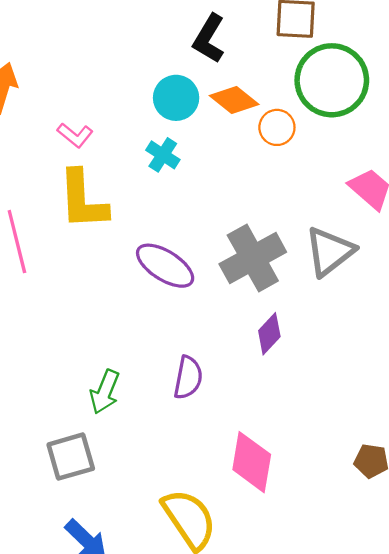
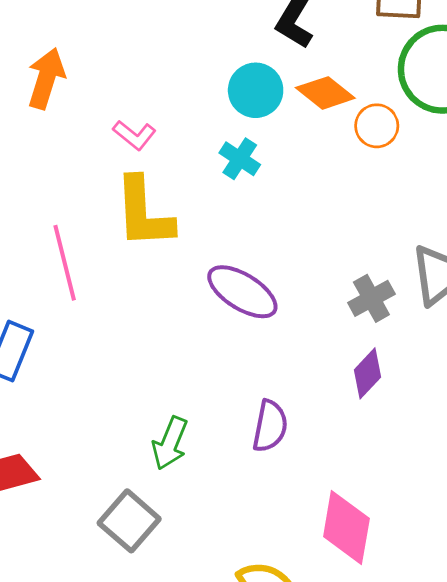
gray cross: (253, 258) -> (371, 298), moved, size x0.6
gray square: (71, 457) -> (129, 521), turned -33

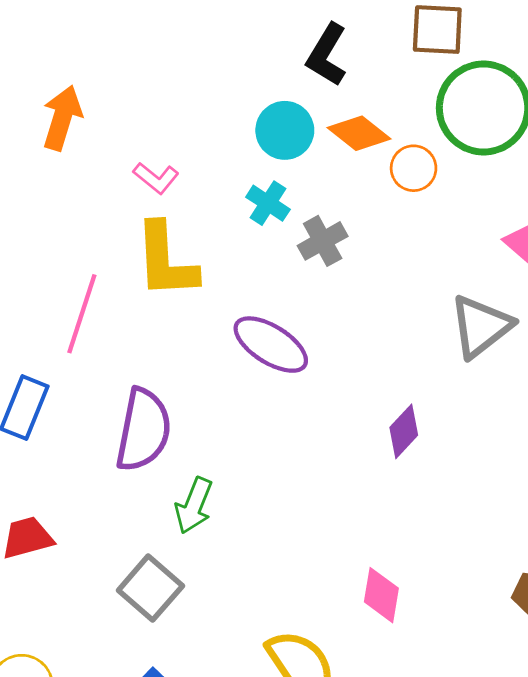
pink line: (65, 263) -> (82, 314), turned 32
gray cross: (371, 298) -> (323, 241), moved
purple semicircle: (270, 426) -> (143, 430), moved, size x1.5
pink diamond: (346, 527) -> (381, 595), size x0.7

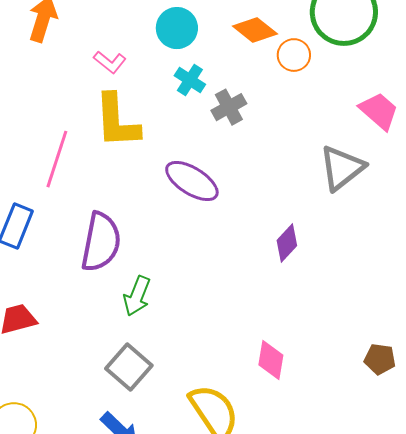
cyan circle: (285, 130) -> (177, 28), moved
gray square: (150, 588) -> (129, 367), moved

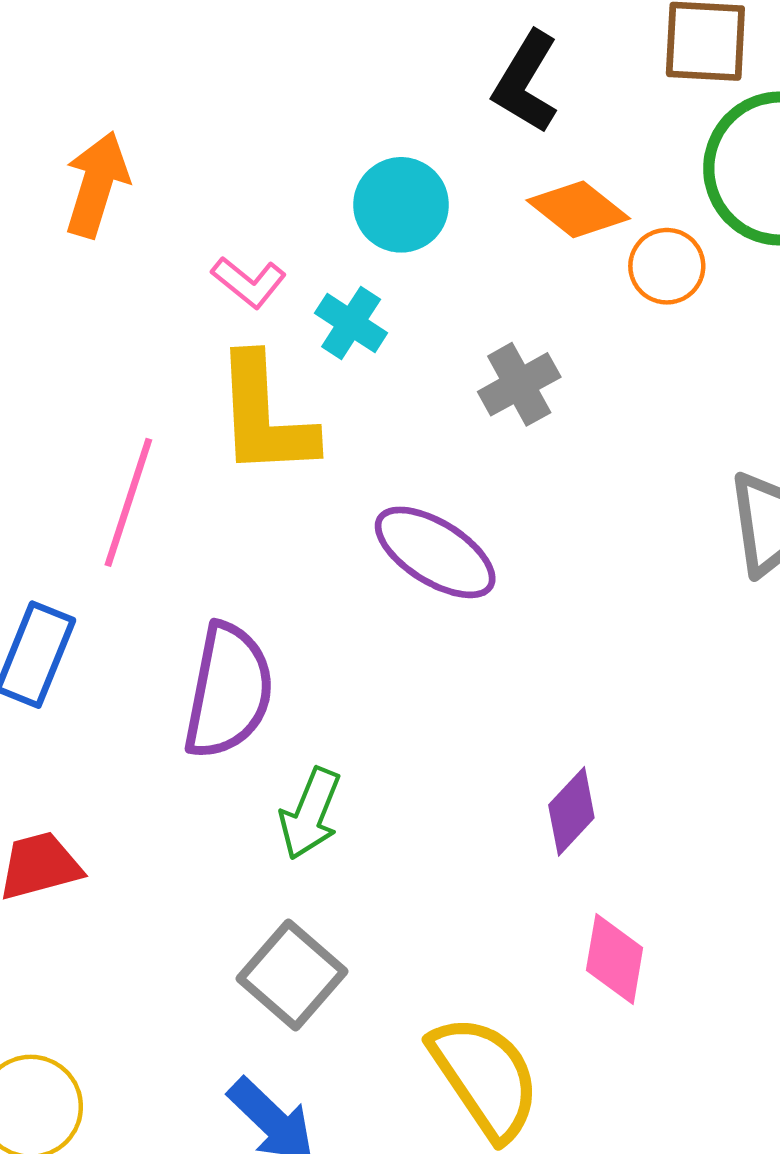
cyan cross: (190, 80) -> (351, 323), moved
purple diamond: (287, 243) -> (571, 811), moved

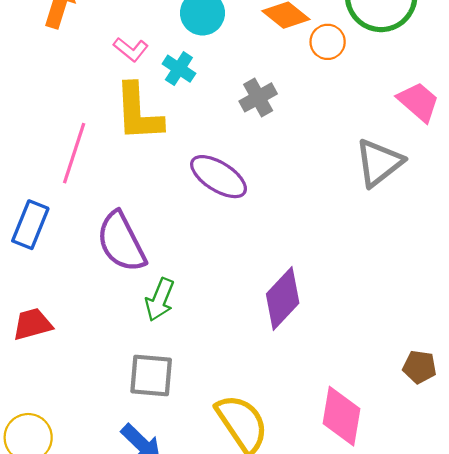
purple semicircle: (228, 691) -> (121, 242), turned 142
purple diamond: (571, 811) -> (283, 299), size x1.5
pink diamond: (615, 959) -> (341, 416), moved, size x1.4
gray square: (292, 975) -> (151, 375), turned -36

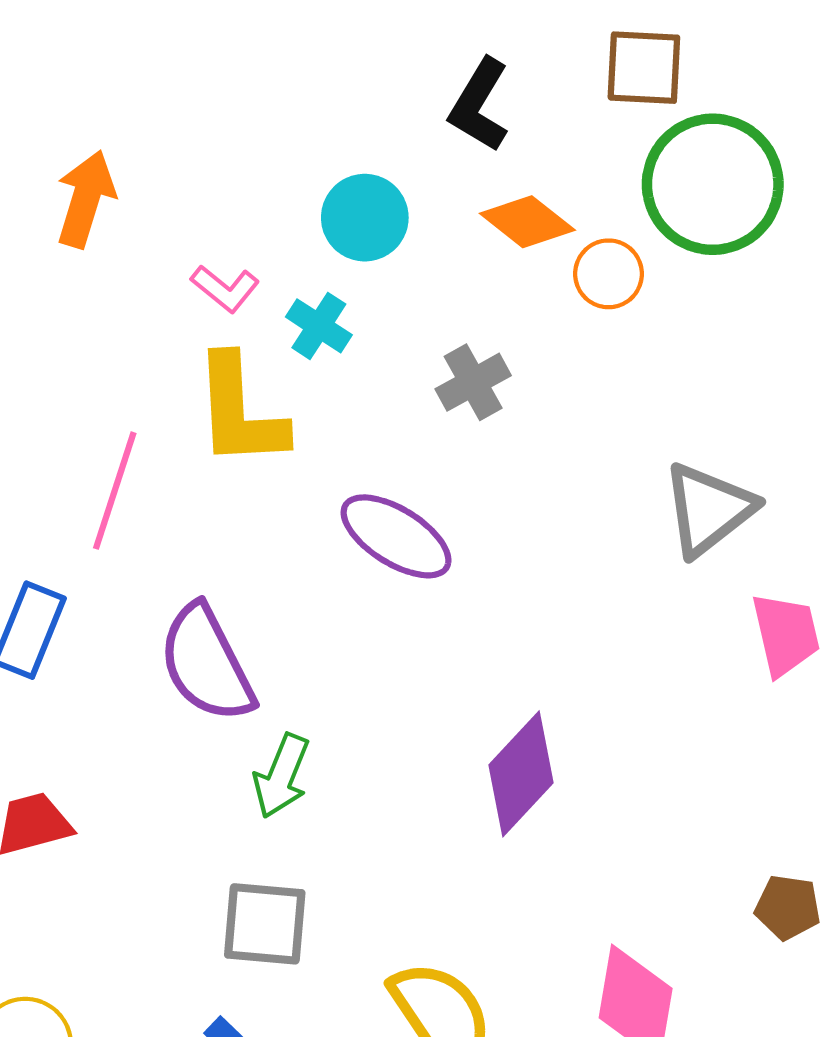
pink trapezoid: (418, 102) -> (786, 634), moved, turned 36

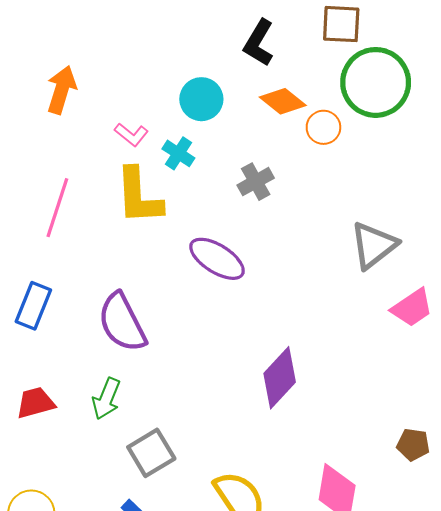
pink line: (115, 491) -> (57, 208), moved
pink trapezoid: (786, 634) -> (412, 308), turned 69
green arrow: (281, 776) -> (106, 399), moved
gray square: (265, 924) -> (151, 453), turned -36

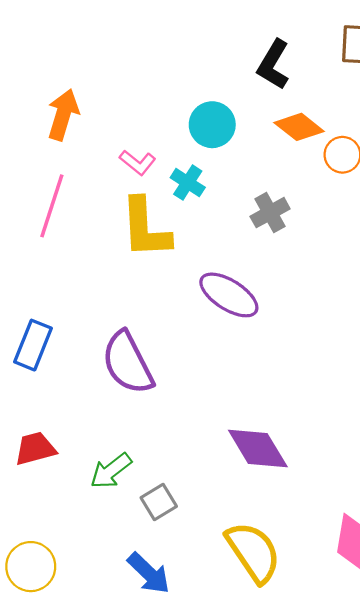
pink line: (57, 208) -> (52, 206), moved
purple diamond: (280, 378) -> (258, 449), moved, turned -74
green arrow: (106, 399) -> (111, 471), moved, turned 30
gray square: (151, 453) -> (159, 502), size x0.7

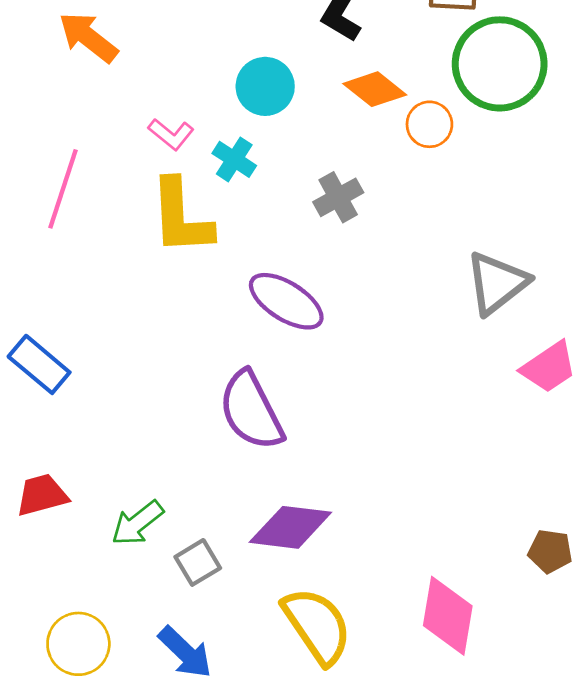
orange arrow: (63, 115) -> (88, 37), moved, turned -69
blue rectangle: (33, 345) -> (39, 364), turned -72
purple semicircle: (128, 363) -> (251, 411), moved
purple diamond: (258, 449) -> (290, 527), moved, turned -52
yellow circle: (31, 567) -> (78, 644), moved

